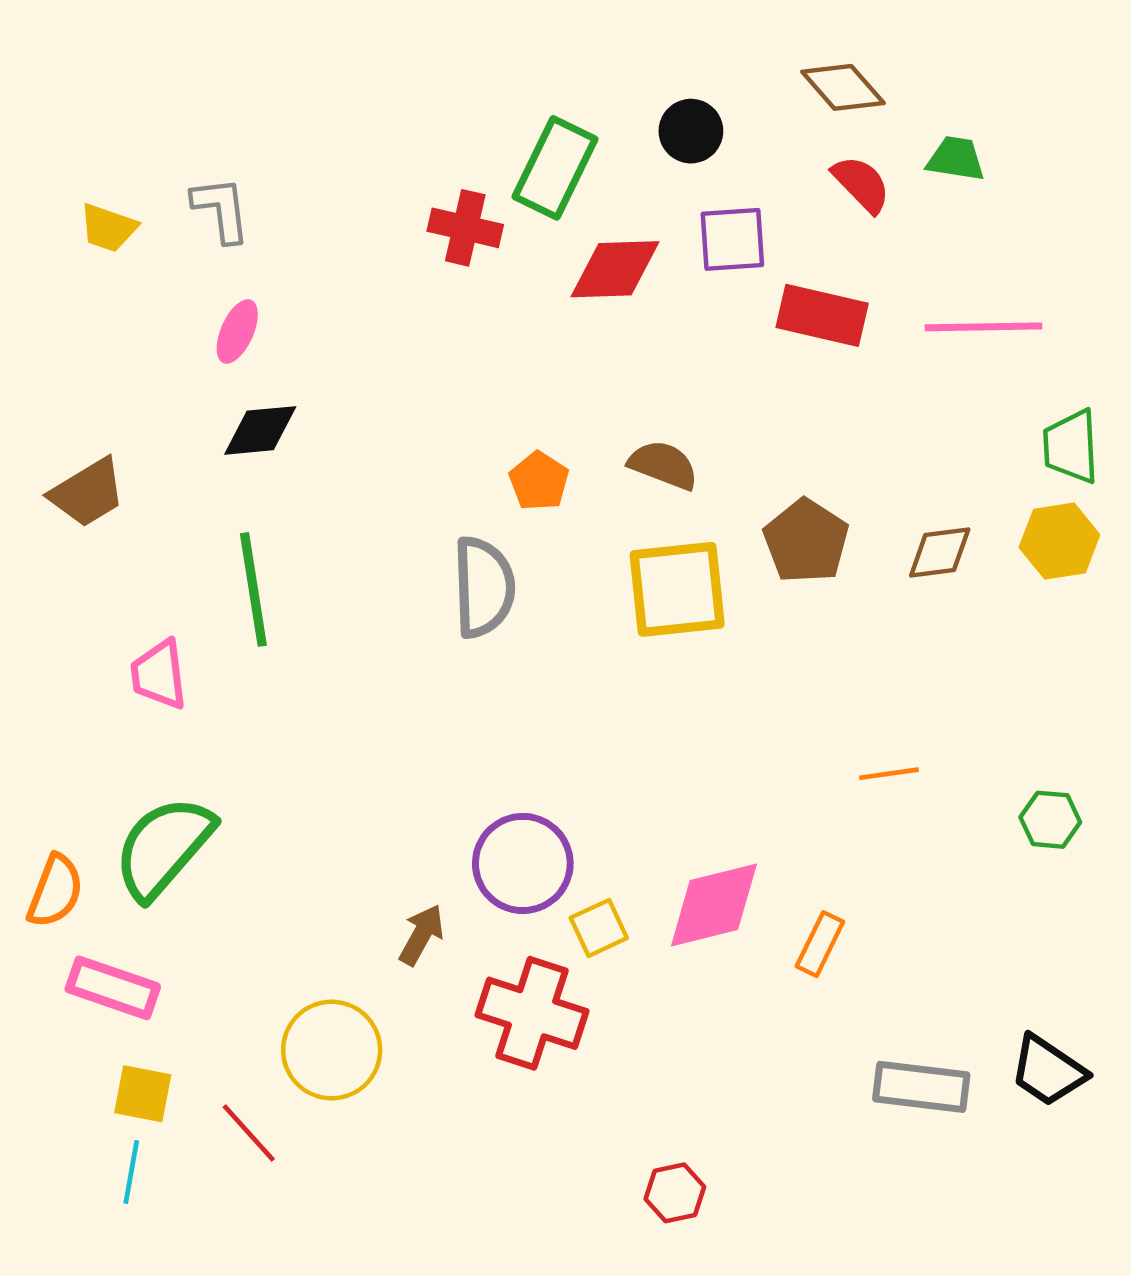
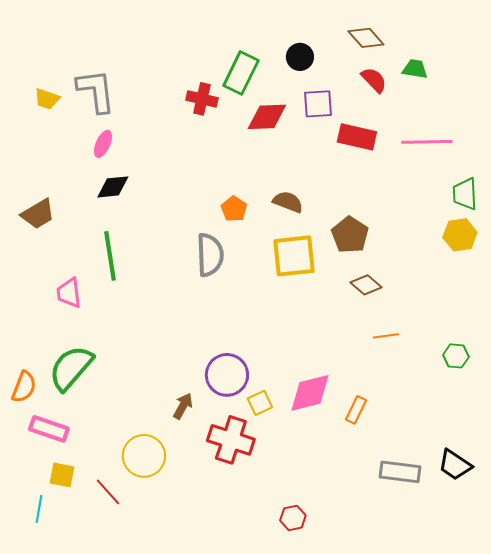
gray L-shape: (221, 209) -> (96, 91), size x1.5
brown diamond: (940, 553) -> (366, 285), moved, turned 48
cyan line: (131, 1172) -> (39, 509), moved

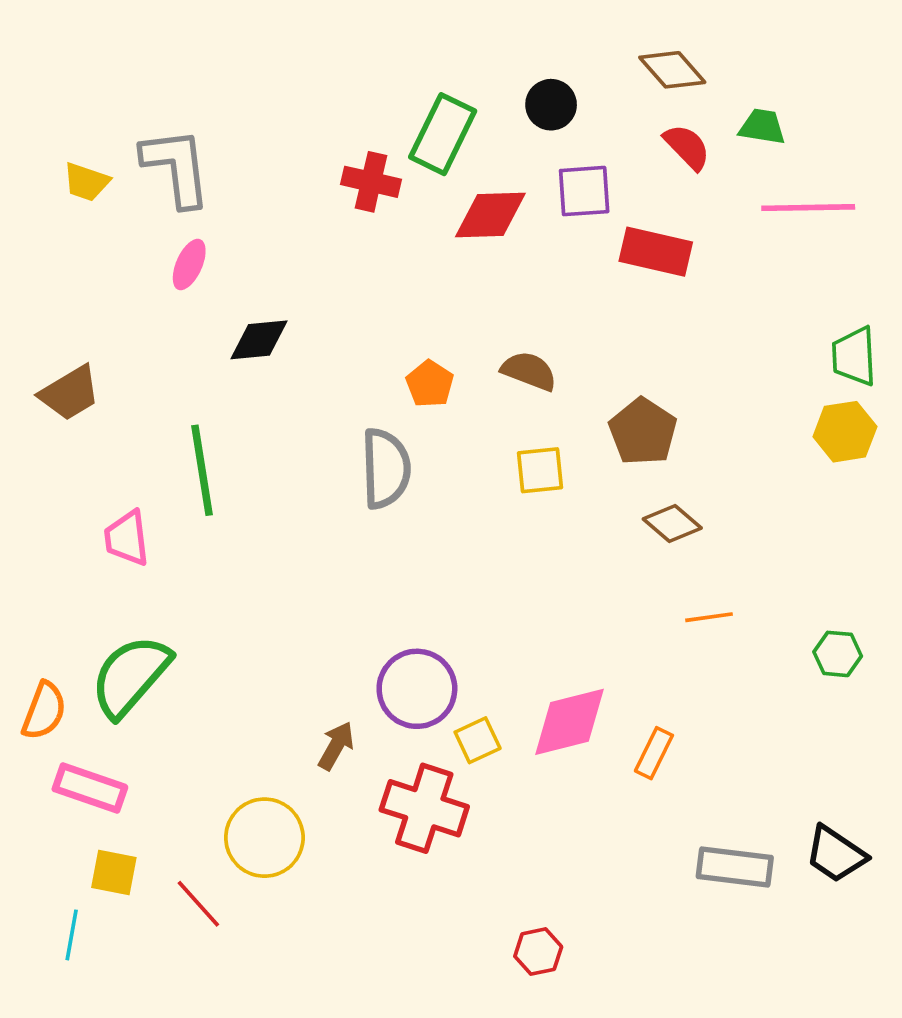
pink line: (427, 142) -> (808, 208), moved
black diamond: (113, 187) -> (259, 340), moved
yellow square: (294, 256) -> (540, 470), size x0.6

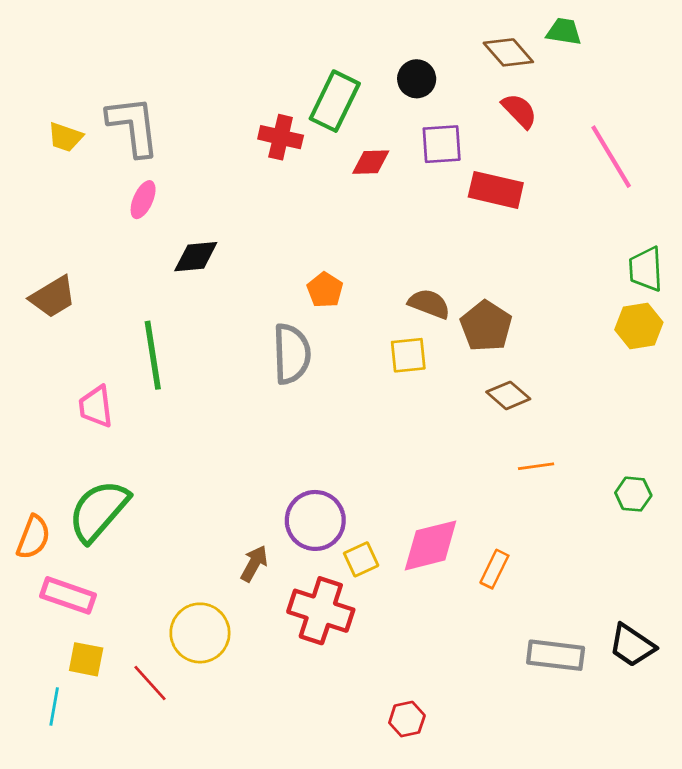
green trapezoid: (762, 127) -> (564, 32), moved
pink line: (808, 208) -> (611, 157), turned 60
red diamond: (490, 215) -> (371, 162), size x0.7
brown semicircle: (529, 371) -> (429, 304), moved

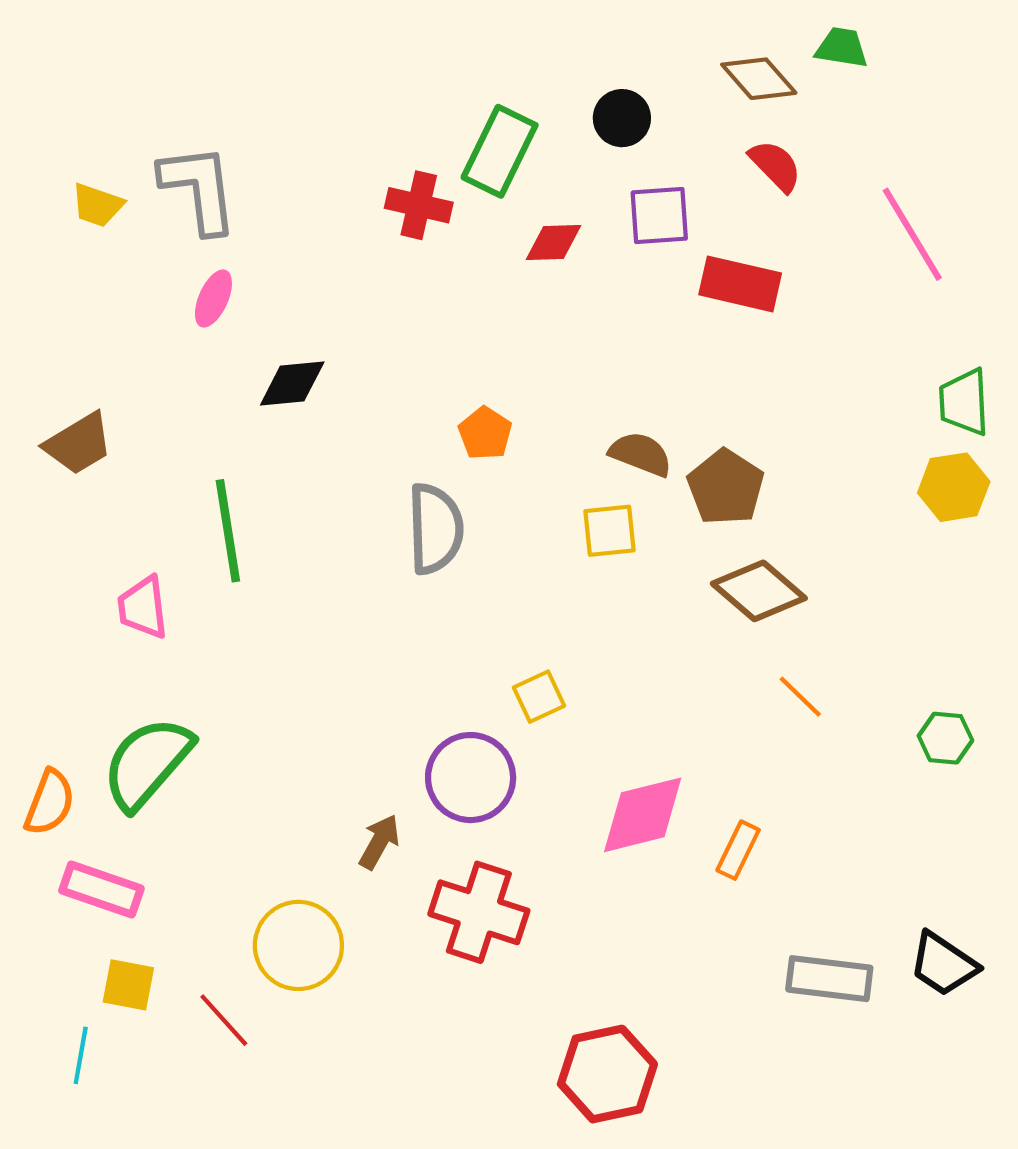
brown diamond: (508, 395) -> (759, 591), size x1.4
orange line: (536, 466) -> (800, 697), turned 52
yellow square: (361, 559) -> (539, 697), moved
red hexagon: (407, 719) -> (607, 1074), size x1.8

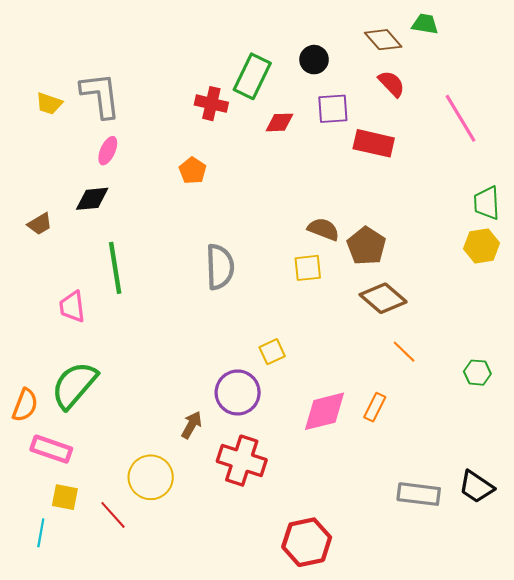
black diamond: (292, 384) -> (92, 199), moved
orange pentagon: (485, 433) -> (193, 171), moved
brown trapezoid: (79, 444) -> (40, 224), size x0.7
orange rectangle: (738, 850) -> (375, 407), moved

